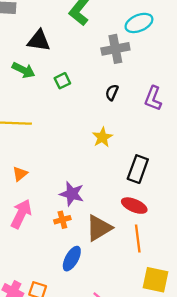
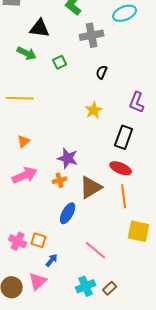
gray cross: (115, 49) -> (92, 35), moved
purple L-shape: (153, 98) -> (137, 102), moved
pink arrow: (21, 214) -> (25, 175), turned 40

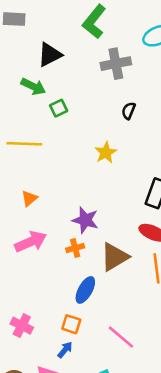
black triangle: (40, 28) -> (50, 55), turned -35
green square: (60, 62) -> (59, 108), moved
yellow star: (94, 110) -> (106, 153), moved
orange square: (39, 240) -> (71, 324), moved

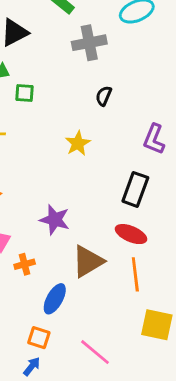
green square: (59, 108) -> (25, 93), turned 30
orange cross: (75, 248) -> (25, 264), moved

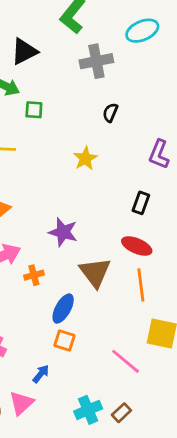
black rectangle: (135, 189) -> (141, 203), size x0.7
brown triangle: (88, 261) -> (95, 272), turned -36
orange square: (39, 338) -> (64, 340), moved
pink line: (95, 352) -> (126, 361), moved

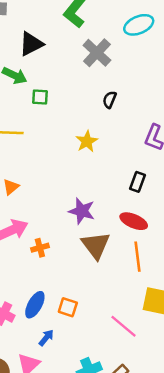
gray cross: (96, 61) -> (97, 53), turned -36
purple star: (63, 232) -> (82, 211), moved
blue ellipse: (63, 309) -> (35, 305), moved

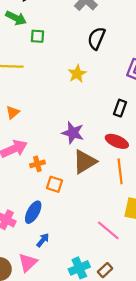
black semicircle: (110, 100) -> (96, 38), size x1.5
brown triangle: (96, 245) -> (85, 162), turned 36
orange square: (68, 307) -> (55, 184), moved

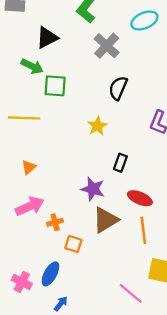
green square: (37, 36) -> (55, 86), size x1.5
black rectangle: (120, 108) -> (120, 163), moved

